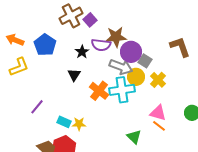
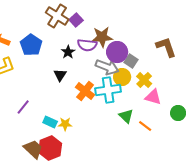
brown cross: (71, 16) -> (57, 16), turned -30
pink triangle: (158, 113) -> (153, 97), moved
green triangle: (134, 137) -> (126, 116), moved

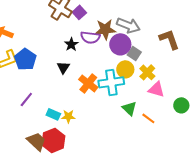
blue pentagon: (31, 45) -> (25, 59), moved
gray arrow: (107, 67) -> (128, 25), moved

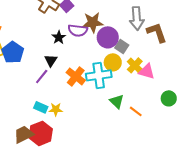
gray arrow: (128, 25) -> (137, 18), moved, turned 65
pink triangle: (156, 89) -> (147, 71), moved
purple line: (26, 99) -> (42, 76), moved
brown trapezoid: (36, 141) -> (24, 134), turned -70

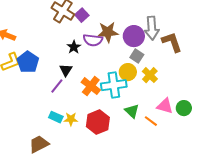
purple circle: (108, 37) -> (134, 36), moved
pink triangle: (147, 71) -> (165, 106), moved
red hexagon: (41, 133) -> (98, 122), moved

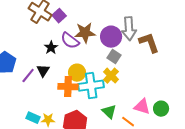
purple semicircle: (93, 40) -> (70, 41), turned 30
yellow circle: (128, 72) -> (77, 73), moved
yellow cross: (150, 75) -> (111, 76), moved
purple line: (57, 86) -> (28, 76), moved
orange cross: (91, 86) -> (68, 87), turned -36

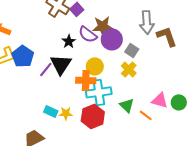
purple circle: (111, 37) -> (112, 39), moved
black triangle: (43, 71) -> (61, 64), size x1.6
cyan cross: (91, 86) -> (99, 92), moved

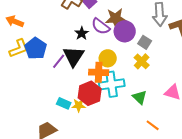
orange line: (146, 115) -> (153, 125), moved
red hexagon: (93, 116) -> (90, 93), moved

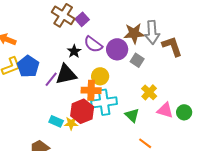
brown star: (116, 18) -> (134, 33), moved
black triangle: (74, 56) -> (66, 74), turned 45
yellow cross: (142, 61) -> (149, 92), moved

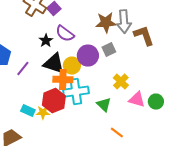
purple circle: (117, 49) -> (88, 56), moved
gray square: (137, 60) -> (109, 50), turned 32
black triangle: (66, 74) -> (54, 64), moved, turned 30

